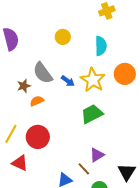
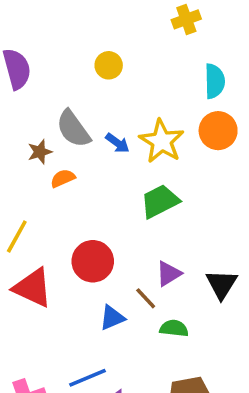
cyan semicircle: (101, 46) -> (215, 81), moved
red circle: (38, 137) -> (93, 261), moved
red triangle: (20, 163) -> (33, 288), size x1.4
black triangle: (127, 172) -> (222, 284), moved

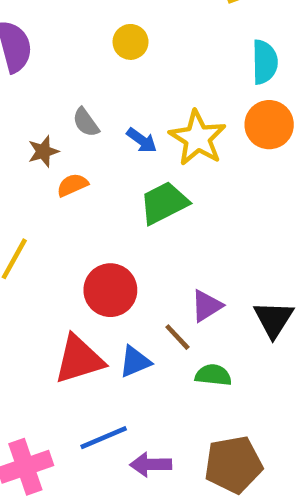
gray semicircle: (73, 129) -> (86, 122), size x0.6
green trapezoid: (160, 201) -> (164, 203), moved
red triangle: (33, 288) -> (79, 359), moved, turned -42

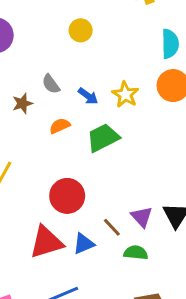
yellow star: (198, 138) -> (125, 94), size x0.7
orange semicircle: (72, 185) -> (60, 126), moved
purple triangle: (207, 306) -> (142, 217), moved, turned -40

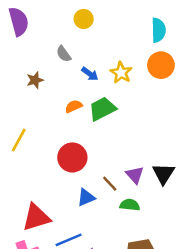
gray semicircle: (51, 84) -> (64, 54), moved
orange semicircle: (60, 126) -> (74, 106), moved
red triangle: (46, 242) -> (36, 217), moved

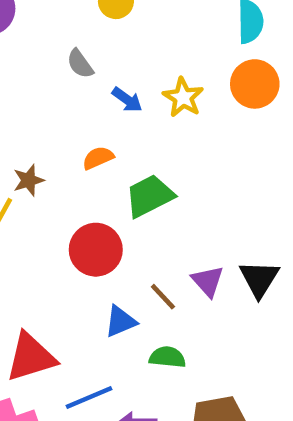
brown star: (35, 80) -> (29, 180), moved
green trapezoid: (102, 109) -> (150, 196), moved
green semicircle: (130, 205) -> (167, 357), moved

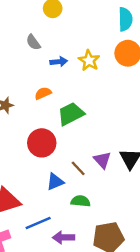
blue arrow: (127, 100) -> (59, 62), turned -42

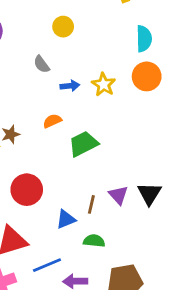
red circle: (42, 143) -> (27, 190), moved
brown line: (78, 168) -> (91, 204), turned 56

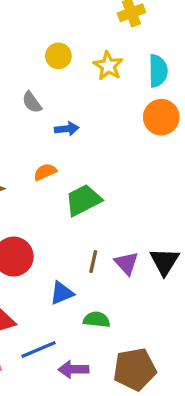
yellow star: (104, 85) -> (108, 66), moved
brown line: (91, 204) -> (93, 262), moved

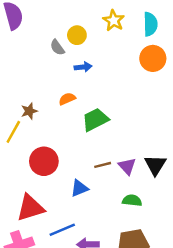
yellow circle: (58, 56) -> (77, 35), moved
brown line: (93, 262) -> (103, 165), turned 63
green semicircle: (97, 320) -> (132, 200), moved

